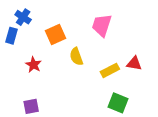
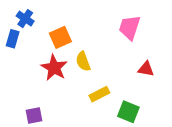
pink trapezoid: (102, 25) -> (130, 27), moved
red star: (33, 65) -> (54, 68), moved, size x1.5
yellow rectangle: (110, 70) -> (99, 94), moved

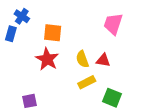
orange square: (60, 37) -> (53, 33), turned 30
yellow semicircle: (83, 61) -> (82, 59), moved
red triangle: (146, 69) -> (103, 60), moved

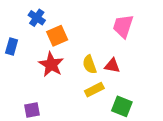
blue cross: (22, 16) -> (37, 18), moved
orange square: (53, 33) -> (57, 36), turned -30
blue rectangle: (11, 34) -> (12, 46), moved

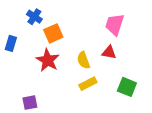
red triangle: (112, 66) -> (109, 52), moved
green square: (122, 106) -> (127, 87), moved

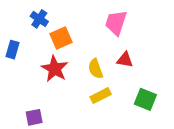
pink trapezoid: (115, 24) -> (116, 23), moved

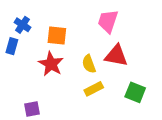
blue cross: (39, 19) -> (23, 25), moved
orange square: (61, 38) -> (57, 35), turned 30
red triangle: (125, 60) -> (116, 56), size x1.5

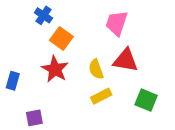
blue cross: (23, 25) -> (43, 15), moved
orange square: (57, 35) -> (61, 38), turned 30
blue rectangle: (12, 46) -> (13, 81), moved

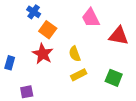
pink trapezoid: (117, 23) -> (91, 18), turned -45
red triangle: (126, 60) -> (119, 36), moved

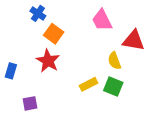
yellow semicircle: (75, 54) -> (114, 61), moved
green square: (114, 78) -> (113, 87), moved

